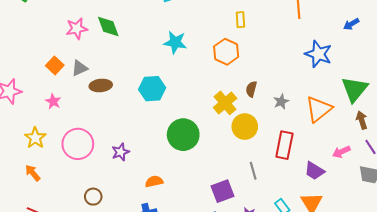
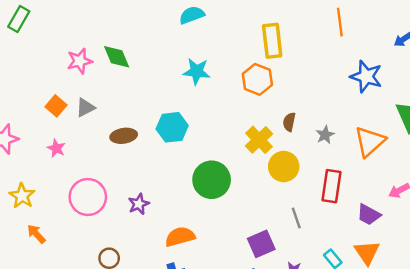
yellow rectangle: (240, 20) -> (272, 41), size x1.8
brown ellipse: (101, 85) -> (124, 136), moved
yellow star: (35, 138) -> (22, 196), moved
orange semicircle: (154, 181) -> (180, 237), size x1.4

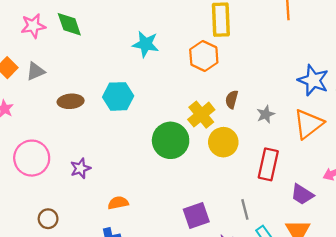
blue star: (366, 76) -> (313, 80), moved
green circle: (212, 180) -> (171, 140), moved
gray line: (296, 218) -> (245, 209), moved
orange semicircle: (180, 237) -> (118, 203), size x0.7

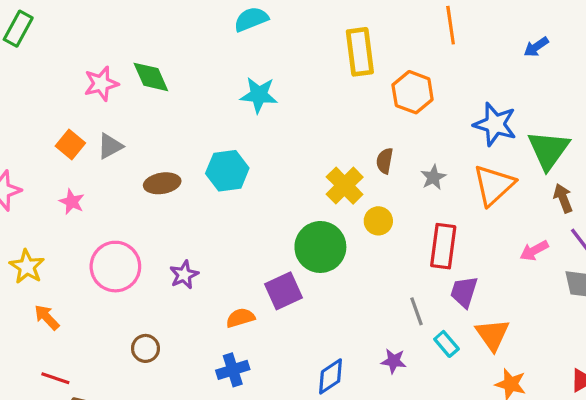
orange hexagon: (204, 56) -> (413, 92), moved
green circle: (171, 140) -> (320, 247), moved
yellow circle: (223, 142) -> (378, 221), size x0.7
purple trapezoid: (302, 194) -> (464, 292), moved, turned 80
purple square: (196, 215) -> (283, 291), moved

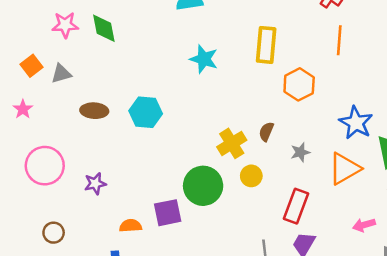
cyan star: (259, 95) -> (204, 59), moved

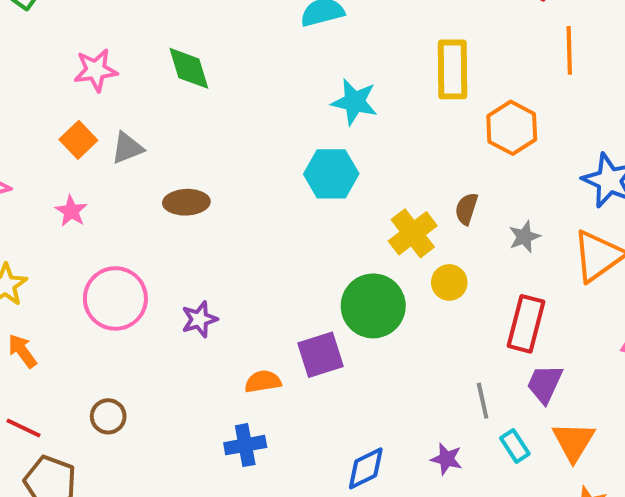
pink star: (65, 25) -> (96, 70), moved
cyan hexagon: (146, 112) -> (331, 174), moved
brown circle: (54, 233) -> (108, 416), moved

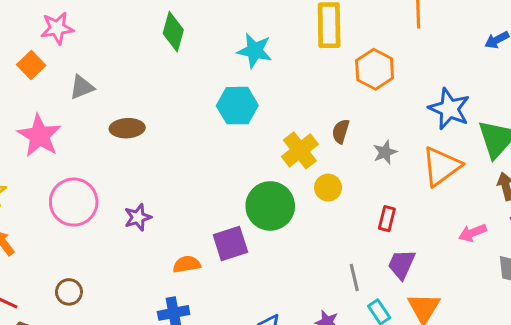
green diamond: (189, 68) -> (173, 32), moved, turned 33
orange square: (78, 140) -> (31, 65), moved
pink star: (71, 211) -> (39, 136), size x1.8
red rectangle: (526, 324) -> (387, 219), size x0.6

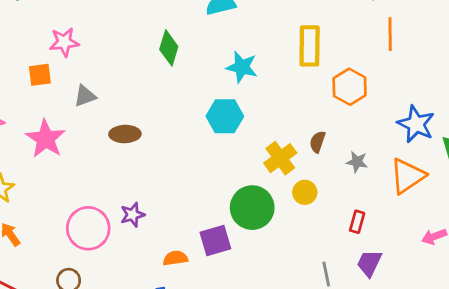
orange square: (31, 65) -> (40, 75), turned 35
gray star: (385, 152) -> (357, 162), turned 30
pink circle: (74, 202) -> (88, 228), moved

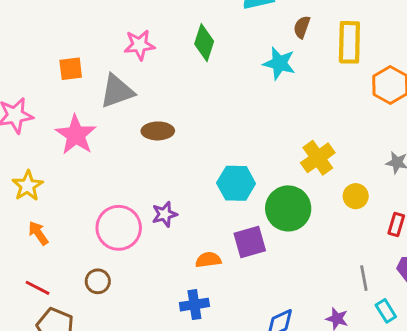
pink star: (64, 42) -> (139, 45), moved
gray triangle: (85, 96) -> (117, 91), size x1.5
cyan hexagon: (225, 116) -> (236, 183), moved
brown semicircle: (317, 142) -> (302, 27), moved
yellow circle: (305, 192) -> (356, 196), moved

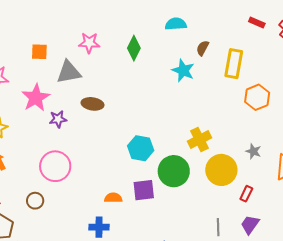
yellow circle: (356, 196) -> (221, 170), size x1.8
purple star: (165, 214) -> (58, 119), moved

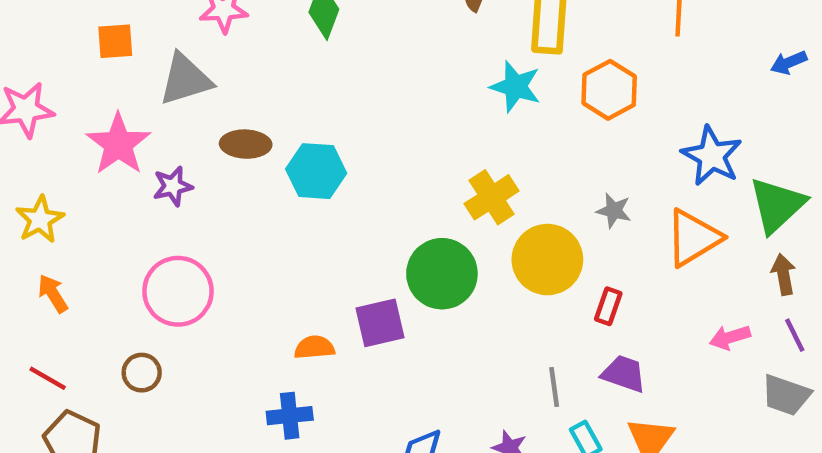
cyan star: (183, 70) -> (515, 87), moved
cyan hexagon: (141, 148) -> (316, 171), moved
purple trapezoid: (250, 225) -> (624, 374), turned 80

